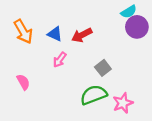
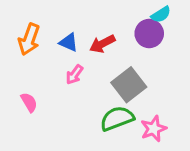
purple circle: (137, 27) -> (149, 33), moved
orange arrow: (23, 32) -> (29, 39), turned 50
gray square: (103, 68) -> (129, 85), size x1.6

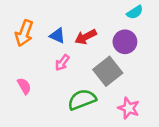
purple circle: (149, 33) -> (125, 42), moved
green semicircle: (117, 118) -> (82, 100), moved
pink star: (154, 129) -> (129, 108), turned -30

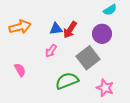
orange arrow: (24, 33) -> (20, 27), turned -125
blue triangle: (57, 36) -> (56, 29), moved, turned -32
red arrow: (86, 37) -> (70, 30), turned -30

